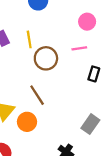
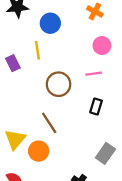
yellow line: (29, 39) -> (37, 50), moved
black rectangle: (94, 74) -> (96, 106), moved

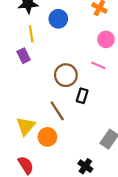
yellow line: (37, 50) -> (31, 34), moved
pink line: (94, 74) -> (98, 65), turned 32
black rectangle: (96, 106) -> (82, 96), moved

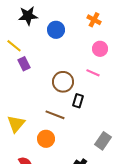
yellow line: (31, 34) -> (14, 46), moved, turned -42
brown line: (57, 111) -> (55, 115), turned -36
yellow triangle: (26, 126) -> (16, 124), moved

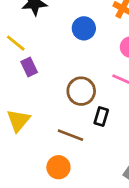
blue circle: (56, 30) -> (84, 28), moved
yellow triangle: (16, 124) -> (18, 120), moved

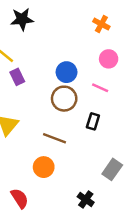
blue circle: (84, 28) -> (67, 72), moved
black rectangle: (101, 116) -> (93, 121), moved

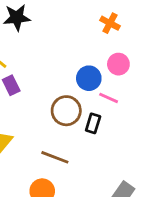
blue circle: (67, 72) -> (89, 78), moved
black rectangle: (93, 121) -> (93, 123), moved

